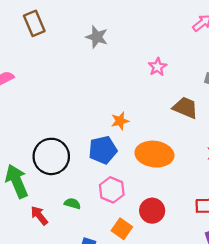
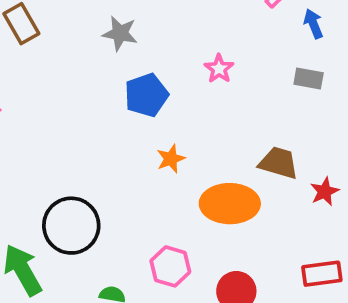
brown trapezoid: (185, 108) -> (279, 163), moved
blue pentagon: (103, 150) -> (146, 95), moved

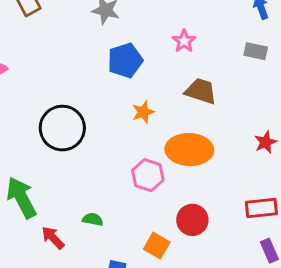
brown trapezoid: (279, 163) -> (201, 91), moved
black circle: (71, 226) -> (62, 128), moved
pink hexagon: (170, 266) -> (148, 175), moved

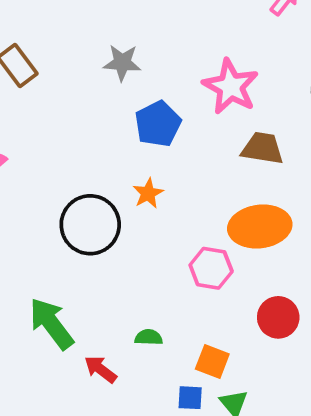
pink star: (184, 41) -> (231, 87), size x1.8
orange star: (143, 112) -> (148, 193), moved
orange square: (157, 246) -> (212, 362), moved

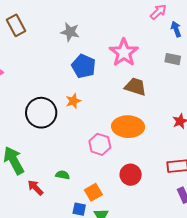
blue pentagon: (158, 124) -> (84, 66), turned -30
orange square: (212, 362) -> (93, 192), turned 30

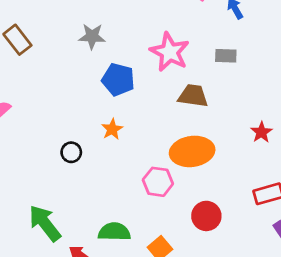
gray rectangle: (173, 59) -> (226, 56), moved
black circle: (41, 113) -> (71, 152), size x0.5
green semicircle: (63, 175) -> (114, 232), size x1.6

